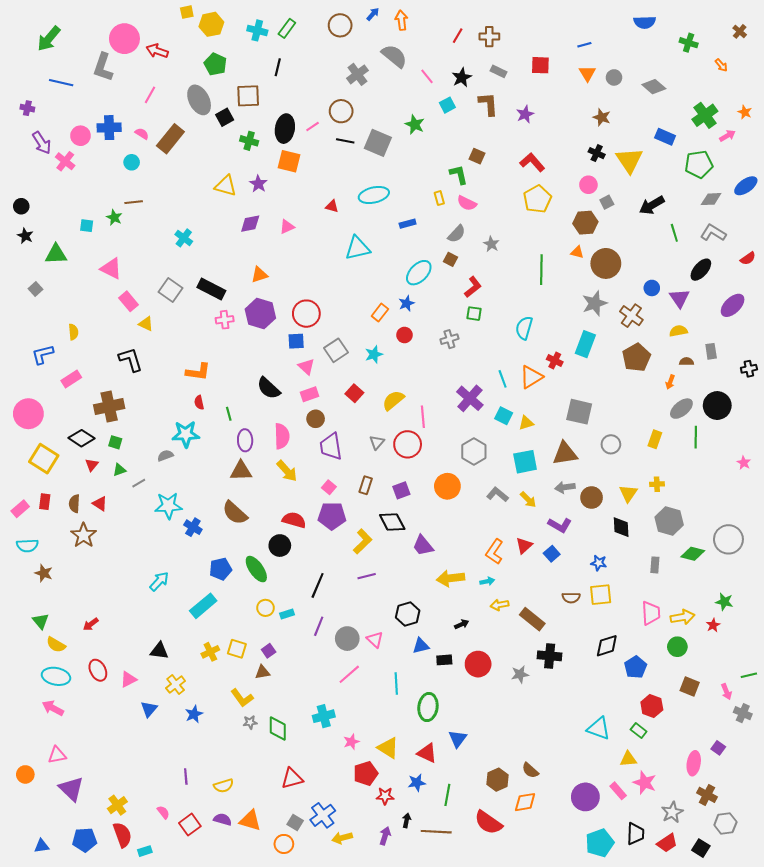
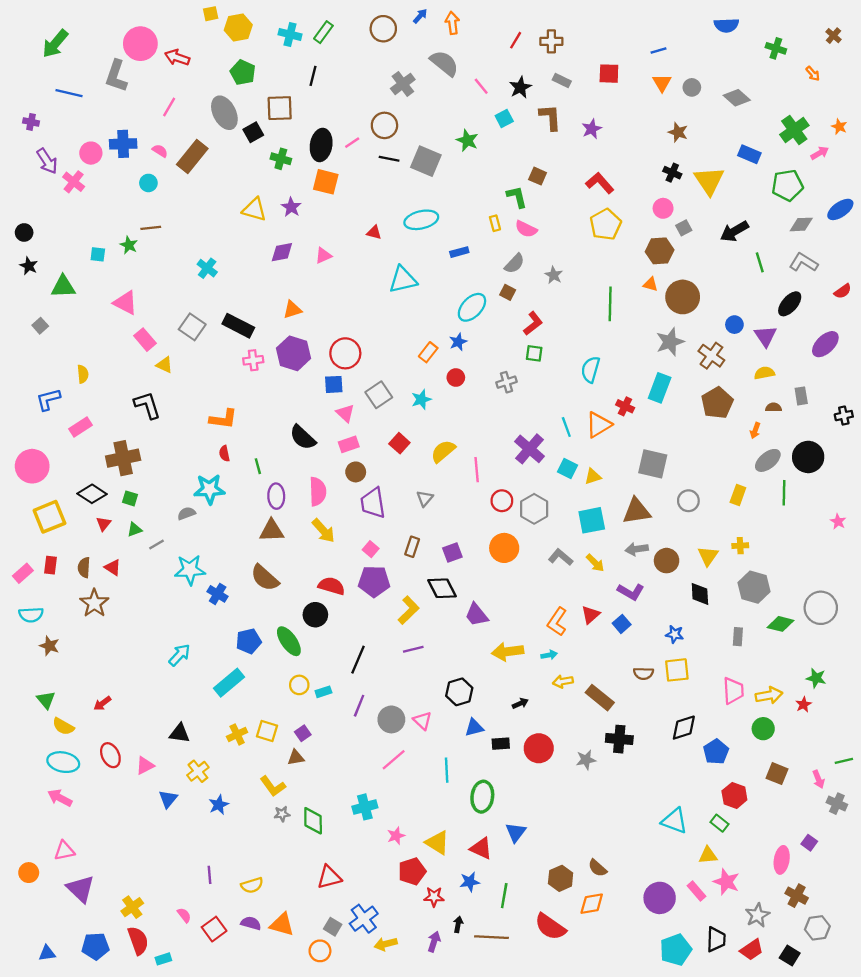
red circle: (408, 444) -> (502, 501), moved, size x0.7
yellow square: (44, 459) -> (49, 517), turned 36

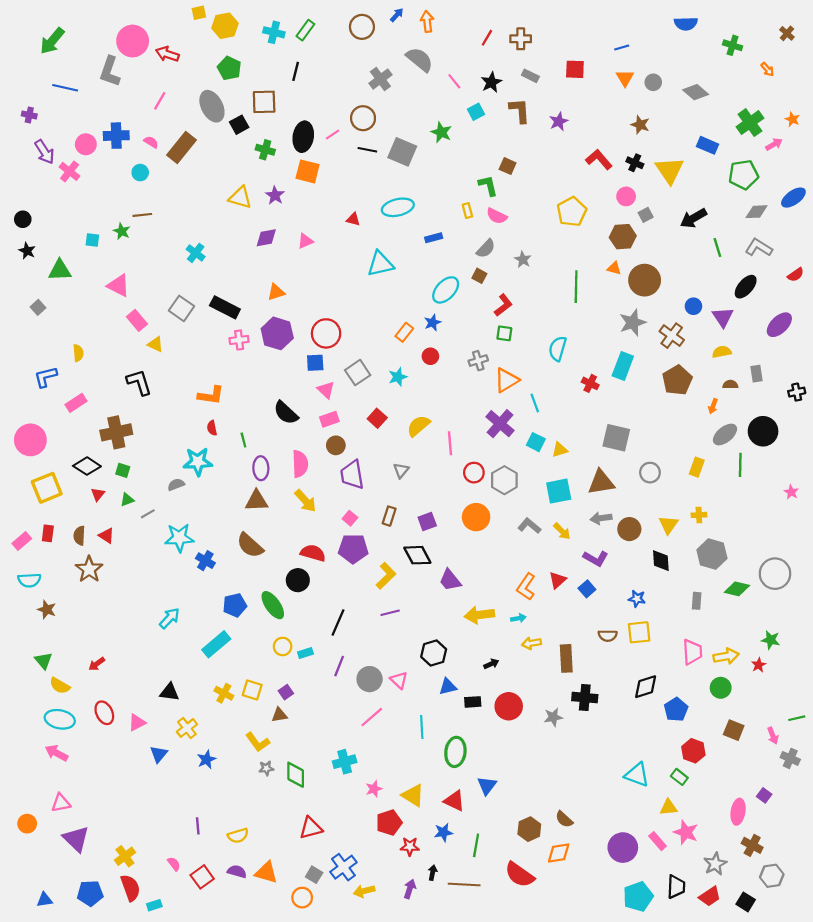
red L-shape: (600, 183) -> (599, 159), moved
orange triangle: (599, 425) -> (507, 380), moved
brown rectangle: (600, 698) -> (566, 658), turned 48
yellow cross: (237, 734) -> (224, 693), turned -36

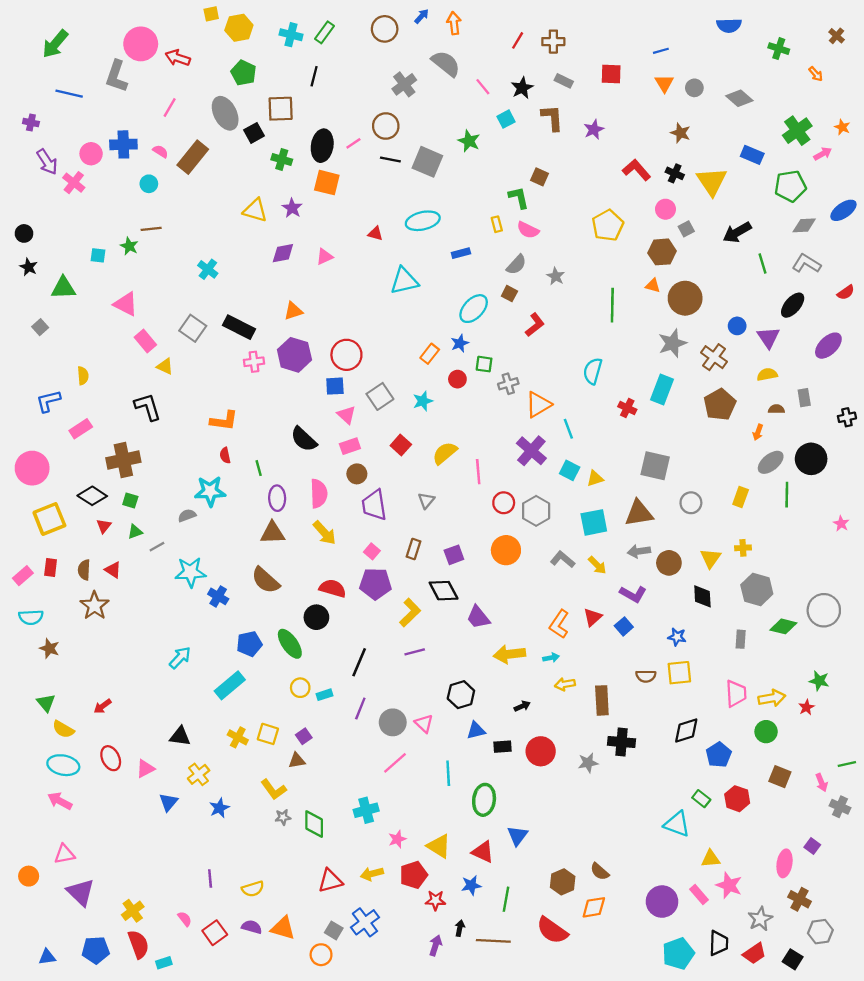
green square: (504, 333) -> (484, 364), moved
green rectangle: (679, 777) -> (701, 799), moved
yellow arrow: (364, 891) -> (372, 874), moved

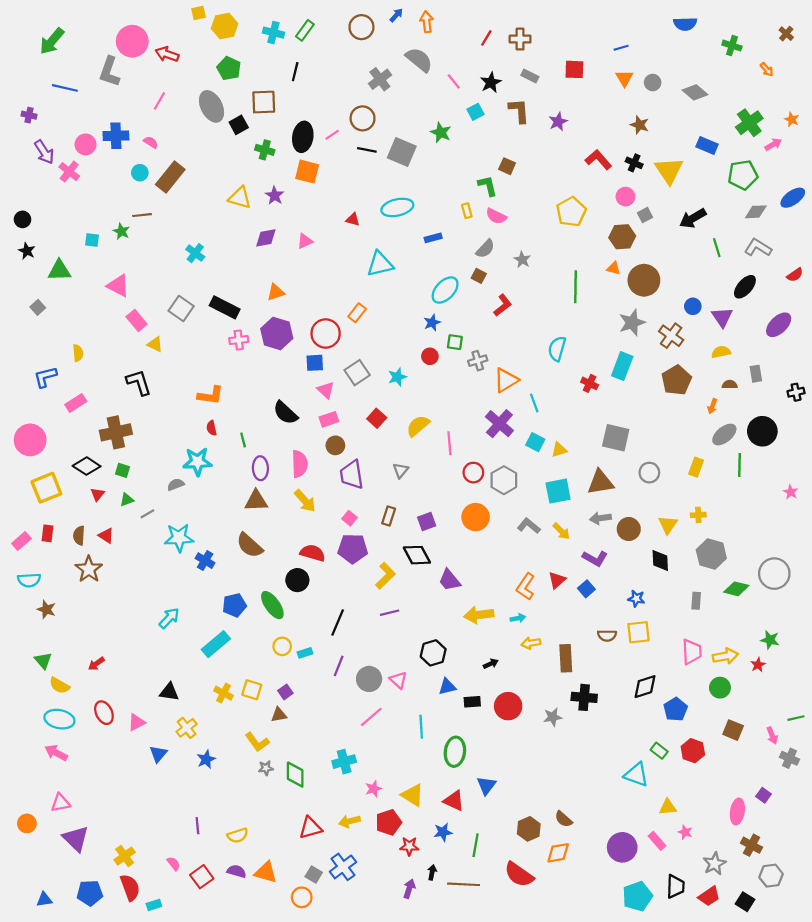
brown rectangle: (193, 157) -> (170, 177), moved
orange rectangle: (430, 354) -> (357, 313), moved
pink star: (729, 885) -> (685, 832), size x0.6

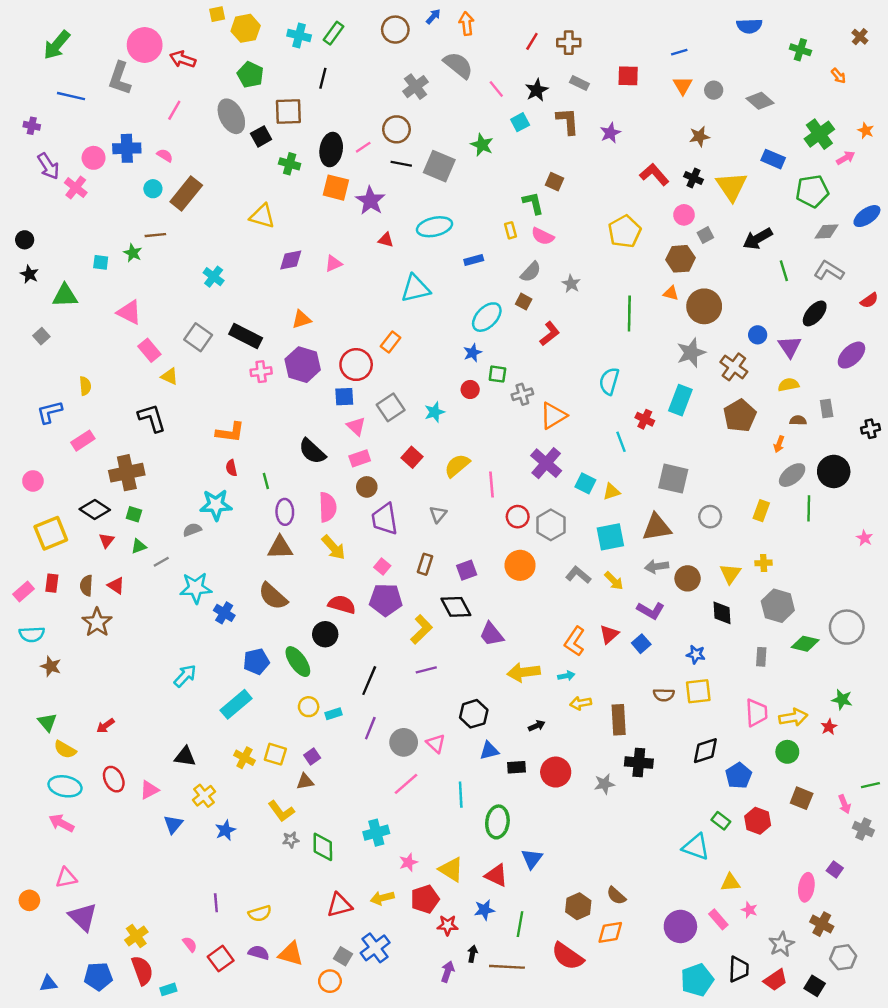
brown star: (640, 125) -> (699, 136), turned -30
purple star: (275, 196) -> (370, 201), moved, size x1.4
cyan line: (534, 403) -> (621, 442), moved
pink circle: (30, 440) -> (33, 481), size x0.6

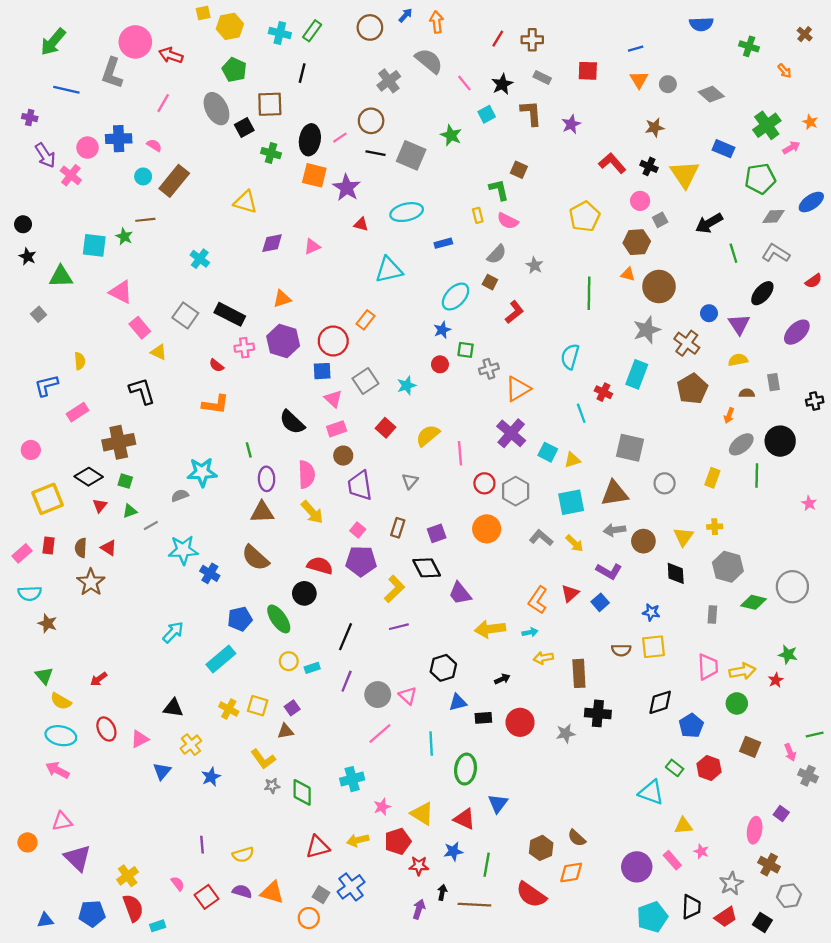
cyan square: (101, 262) -> (94, 245), size x1.6
red semicircle: (231, 468) -> (216, 365), moved, turned -40

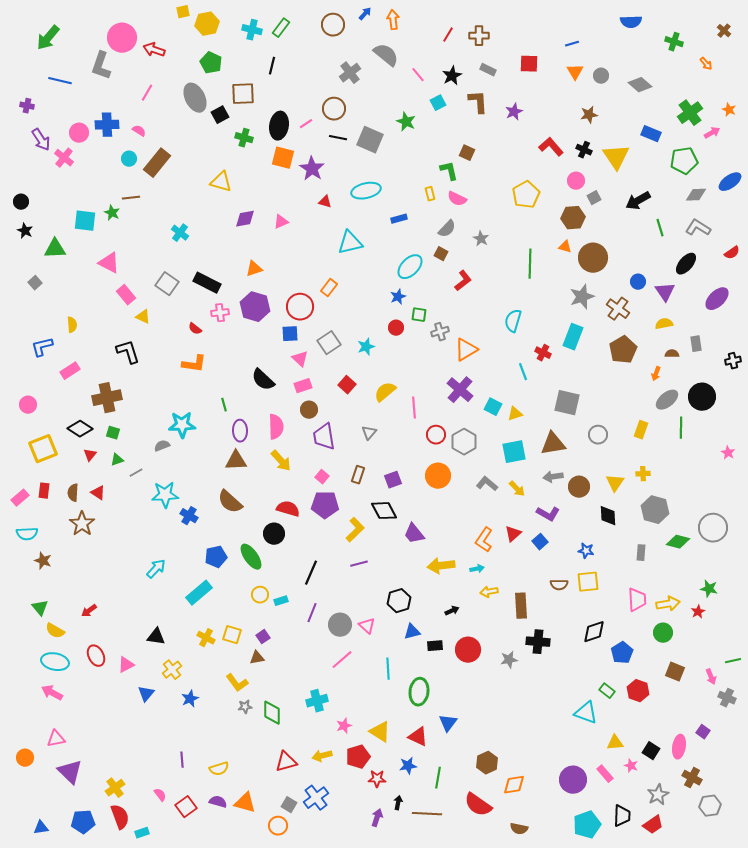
brown semicircle: (577, 838) -> (519, 829), moved, turned -30
black square: (762, 922) -> (651, 751), moved

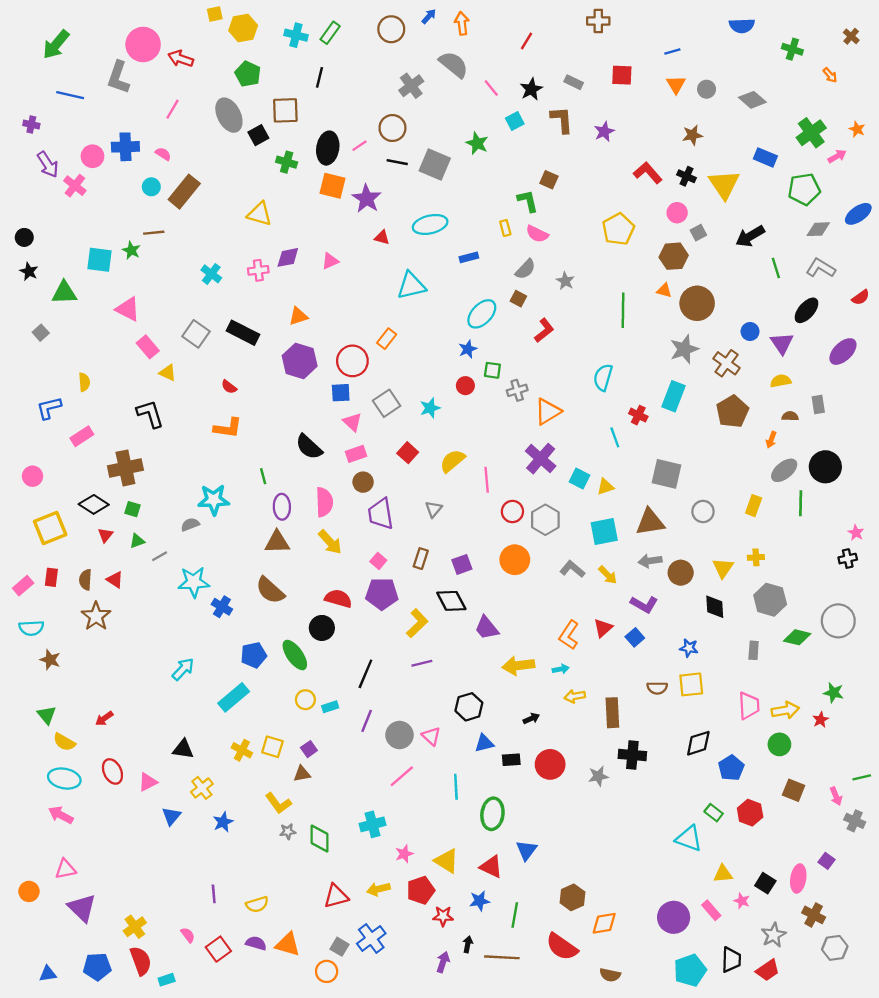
brown cross: (479, 36) -> (598, 21), moved
pink cross: (220, 313) -> (258, 270), moved
black cross: (733, 361) -> (848, 559), moved

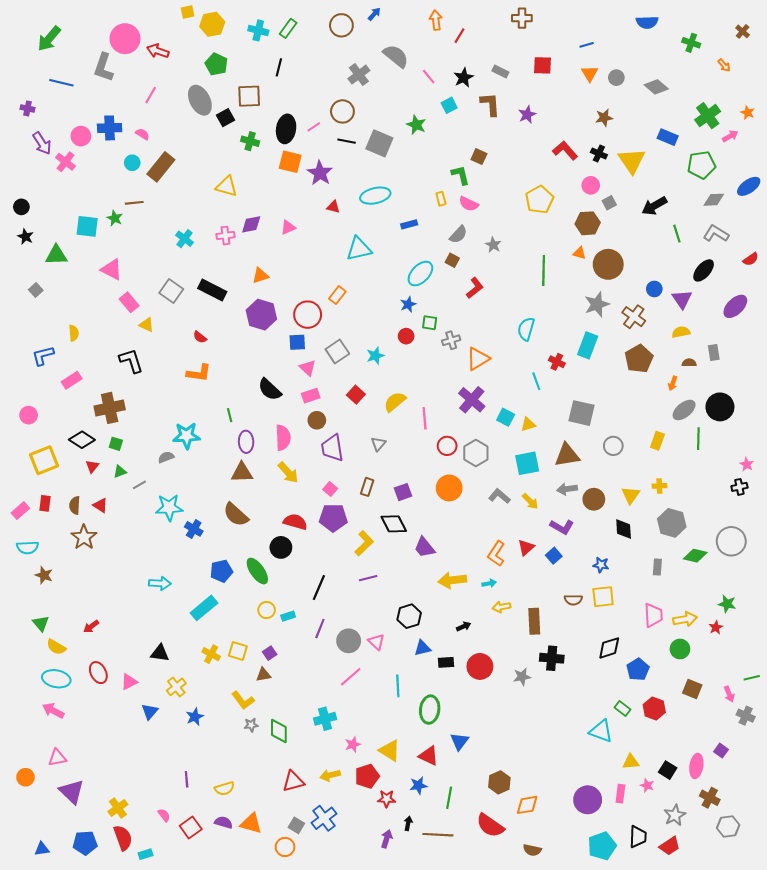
orange arrow: (462, 23) -> (436, 20), moved
cyan arrow: (183, 669) -> (160, 583), turned 50
pink rectangle: (711, 910) -> (620, 794), turned 48

